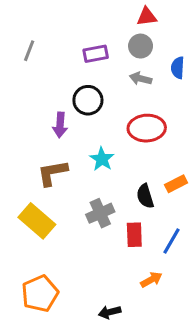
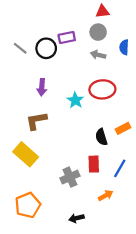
gray line: (29, 51) -> (20, 48), moved, turned -72
black circle: (88, 100) -> (46, 48), moved
cyan star: (102, 159) -> (75, 100), moved
gray cross: (100, 213) -> (70, 177), moved

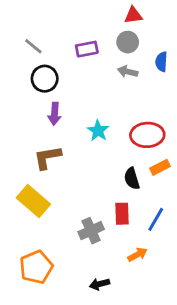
gray line: (20, 48) -> (33, 46), moved
black circle: (46, 48) -> (45, 79), moved
red ellipse: (102, 89) -> (147, 135), moved

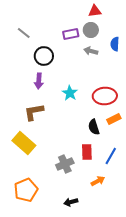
purple rectangle: (87, 49) -> (71, 34), moved
black circle: (45, 79) -> (44, 56), moved

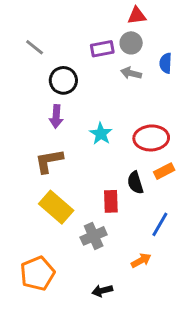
yellow rectangle: (24, 143) -> (56, 207), moved
red rectangle: (87, 152) -> (111, 201), moved

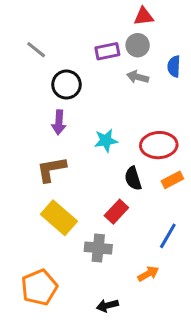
cyan star: (101, 134) -> (106, 141), turned 30
black semicircle: (135, 183) -> (133, 178), moved
red rectangle: (111, 201) -> (116, 212), turned 45
gray cross: (94, 236) -> (98, 248), turned 30

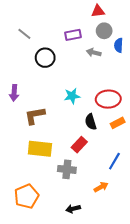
gray circle: (138, 45) -> (104, 31), moved
purple arrow: (59, 122) -> (14, 93), moved
yellow rectangle: (59, 218) -> (40, 149), turned -35

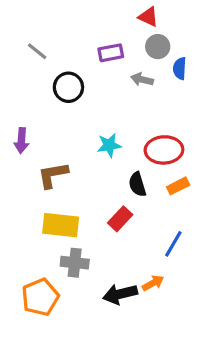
red triangle: (98, 11) -> (148, 17), turned 32
gray cross: (67, 169) -> (75, 263), moved
black arrow: (73, 209) -> (120, 294), moved, size x1.5

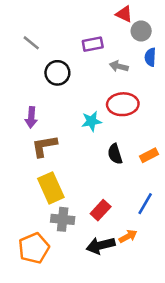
gray circle: (158, 47) -> (141, 31), moved
purple arrow: (21, 141) -> (31, 117), moved
red ellipse: (164, 150) -> (123, 104), moved
red rectangle: (120, 219) -> (101, 210), moved
yellow rectangle: (61, 225) -> (51, 188), turned 60

